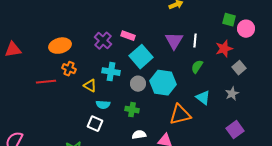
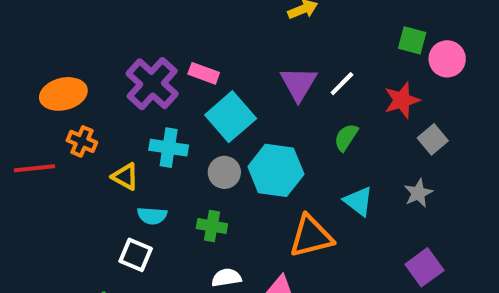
purple cross: (103, 41) -> (152, 84), size x1.4
white line: (195, 41) -> (342, 84), turned 40

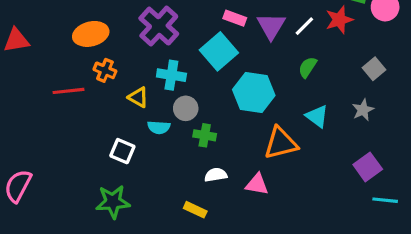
pink rectangle: (204, 73) -> (235, 18), moved
red star: (402, 100) -> (339, 20), moved
gray circle: (224, 172) -> (186, 108), moved
white square: (136, 255) -> (122, 151), moved

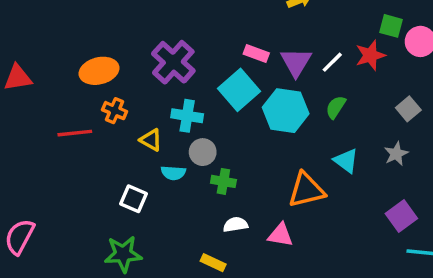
cyan hexagon: (254, 93) -> (286, 111), moved

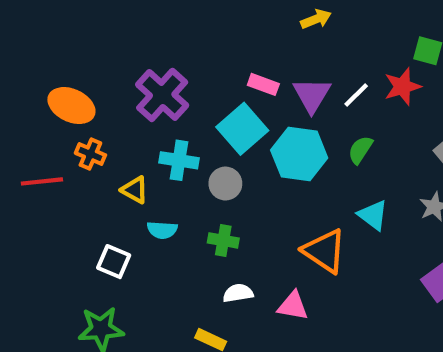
orange ellipse: (99, 71) -> (71, 106), turned 39
gray circle: (203, 152) -> (225, 184), moved
orange triangle: (306, 190) -> (324, 251), turned 48

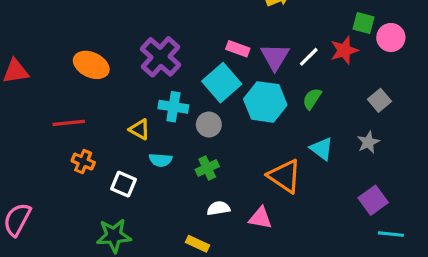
orange cross: (90, 154) -> (83, 162), moved
green cross: (223, 240) -> (207, 168), turned -35

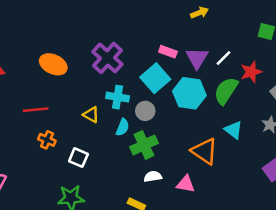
red star: (344, 50) -> (251, 72), moved
green semicircle: (312, 99) -> (226, 91), size x1.6
cyan semicircle: (161, 160) -> (123, 127), moved, turned -72
green cross: (207, 168) -> (144, 145), size x1.5

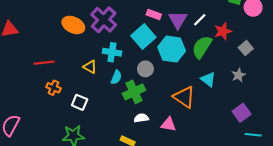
orange ellipse: (53, 64) -> (73, 25), moved
gray circle: (145, 111) -> (145, 69), moved

